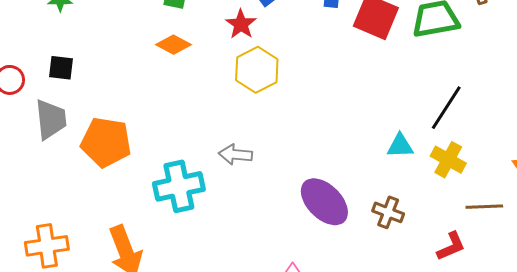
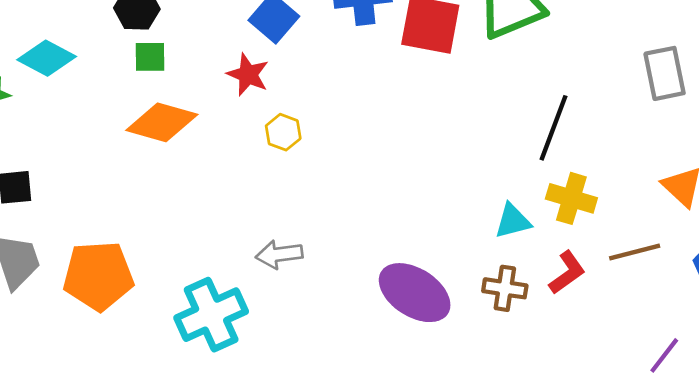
orange diamond: (173, 45) -> (162, 122), size x1.4
yellow hexagon: (257, 70) -> (283, 132), size x0.6
cyan triangle: (400, 146) -> (513, 221), moved
red L-shape: (451, 246) -> (567, 273), moved

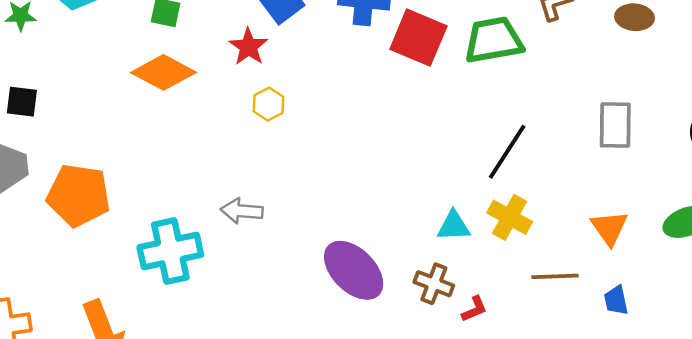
red L-shape: (567, 273) -> (474, 309), moved, size x0.7

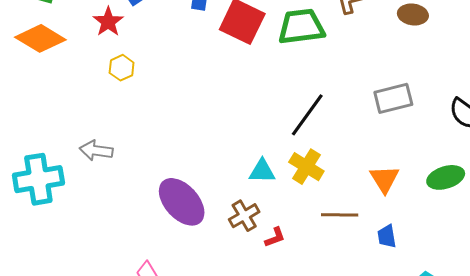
gray rectangle: (615, 125) -> (393, 98), turned 72
brown cross: (434, 284) -> (244, 216), turned 36

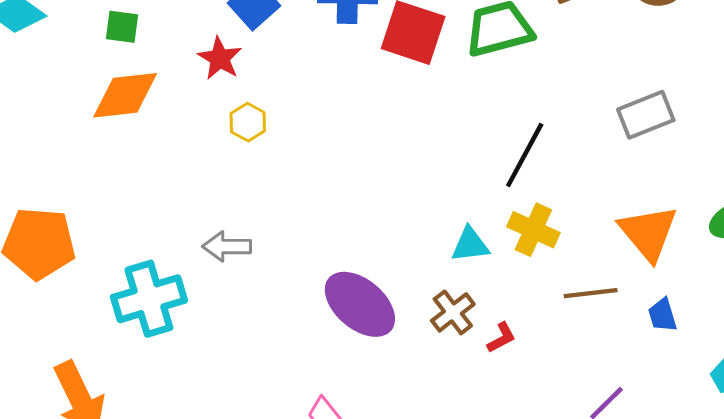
orange diamond: (40, 38) -> (125, 95), turned -30
orange triangle: (384, 179) -> (648, 233), size x1.4

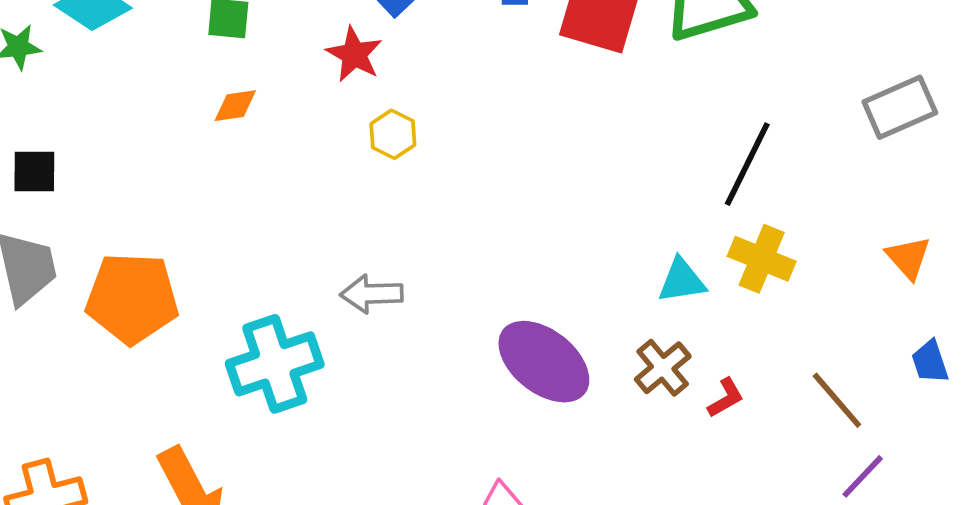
orange diamond: (125, 95) -> (235, 106), size x0.5
orange triangle: (648, 233) -> (908, 258), size x0.6
brown line: (591, 293) -> (837, 400), moved, turned 58

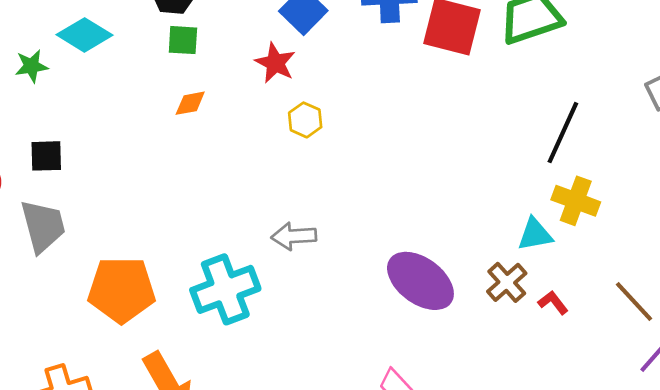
cyan triangle: (682, 281) -> (535, 234), moved
orange pentagon: (132, 298) -> (122, 290), moved
red L-shape: (726, 398) -> (553, 303), turned -96

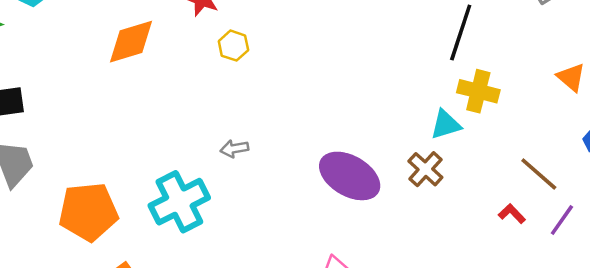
orange diamond: (190, 103) -> (131, 42), size x1.8
gray arrow: (294, 236) -> (234, 149), size x0.7
red L-shape: (553, 303) -> (512, 214), moved

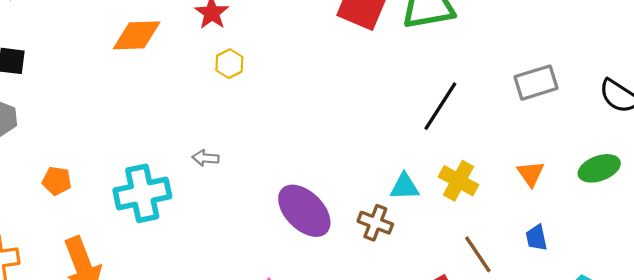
yellow cross: (478, 91) -> (458, 181), moved
brown cross: (425, 169) -> (375, 223), turned -36
orange pentagon: (88, 212) -> (57, 181), size x0.5

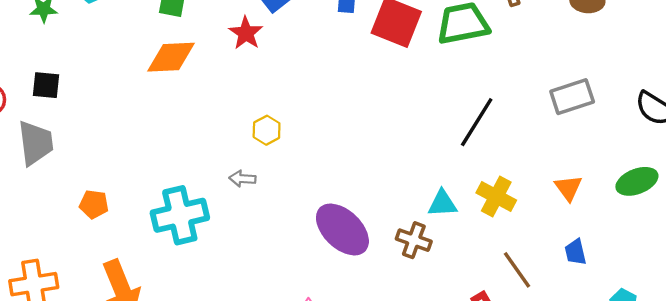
yellow hexagon: (229, 64) -> (267, 130), moved

